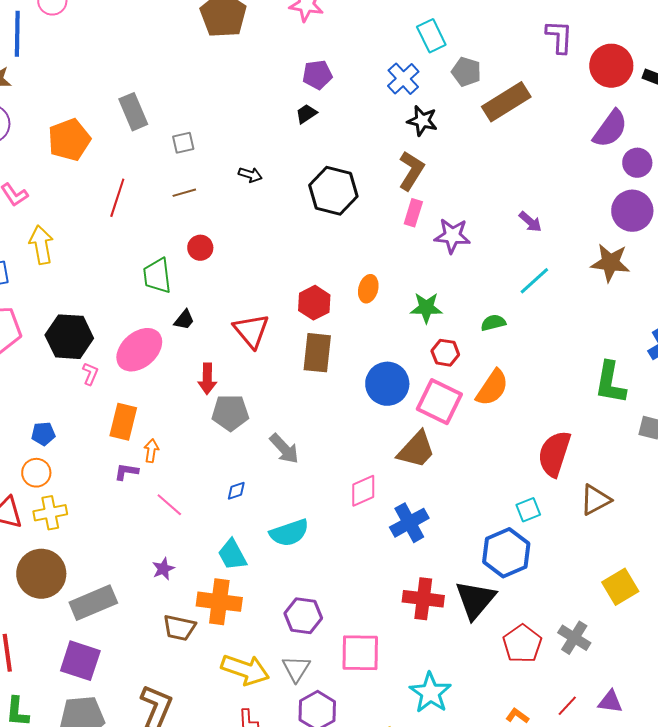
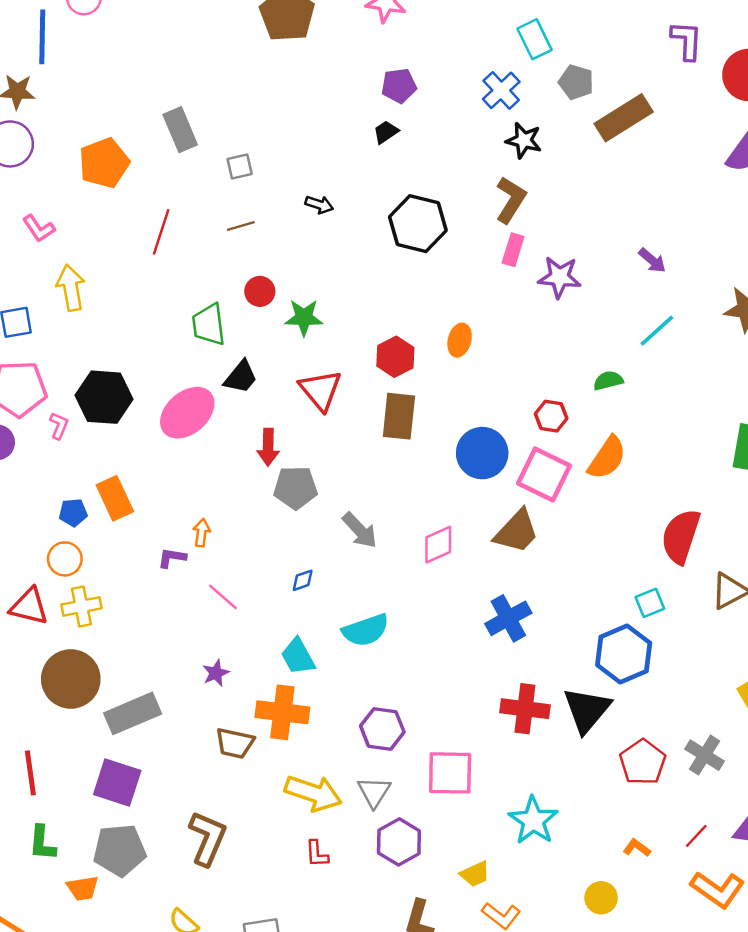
green star: (426, 308) -> (304, 318), moved
black trapezoid: (184, 320) -> (241, 377), size x1.4
pink L-shape: (90, 374) -> (59, 426), moved
orange rectangle: (123, 422) -> (115, 498), moved, turned -39
pink diamond: (363, 491) -> (438, 545), moved

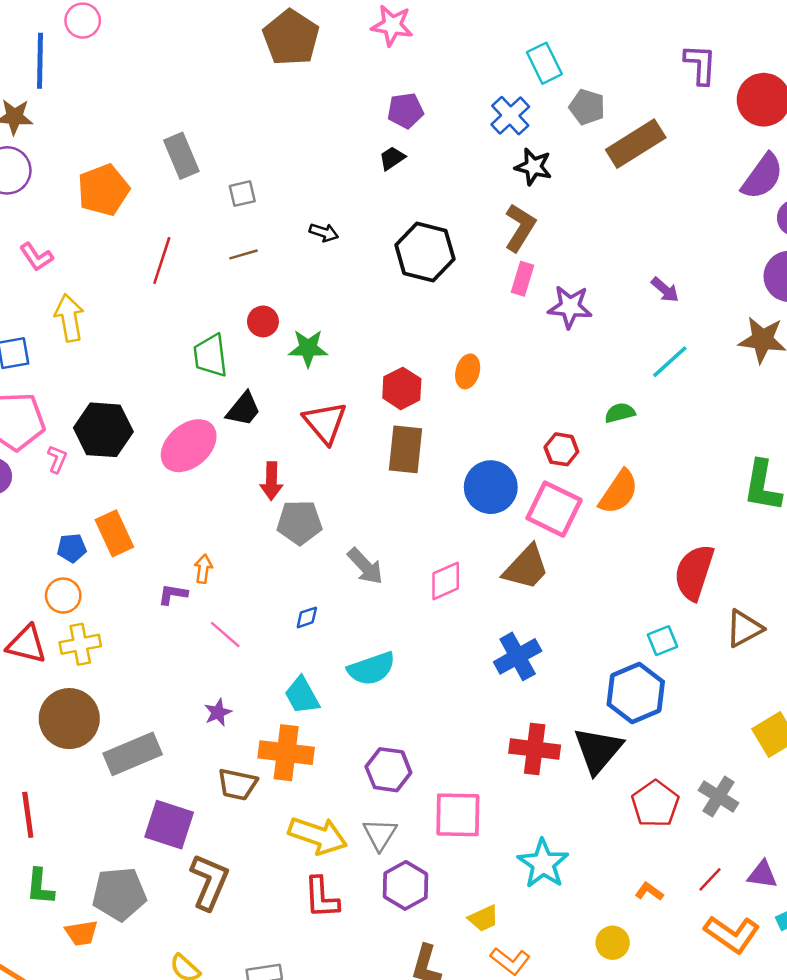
purple square: (117, 782) -> (169, 825), moved
red L-shape: (317, 854) -> (321, 898), size x1.5

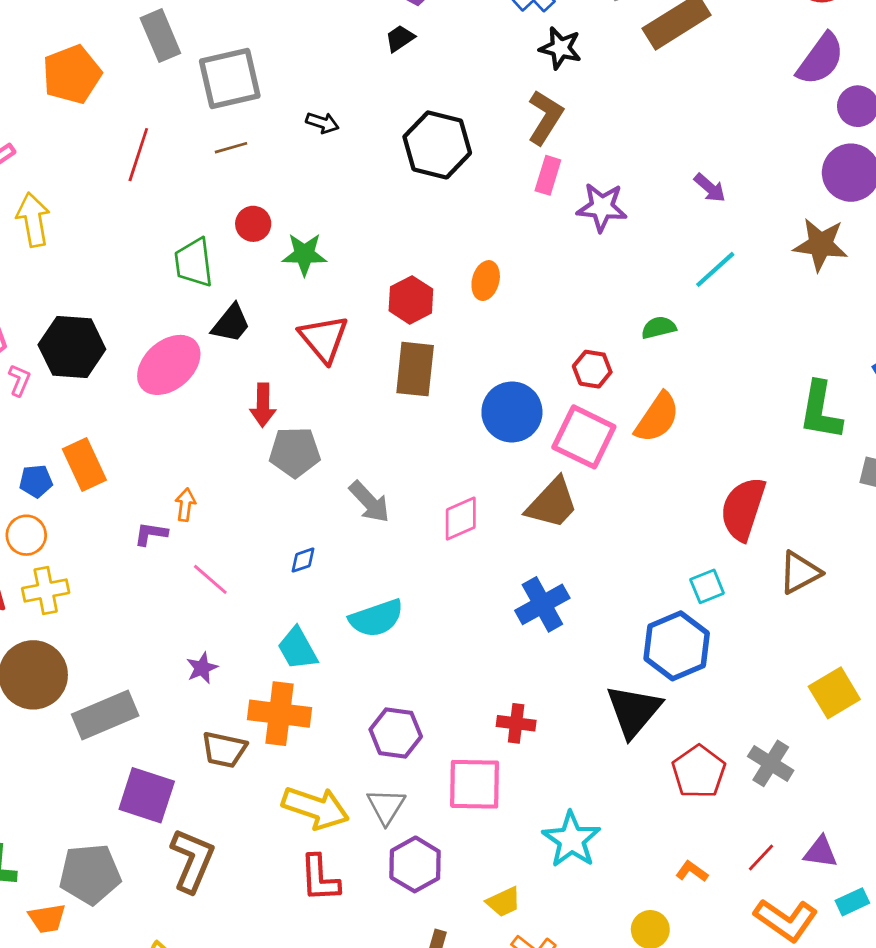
gray square: (242, 194) -> (230, 79), size x2.0
red cross: (535, 749) -> (516, 723), moved, size x0.7

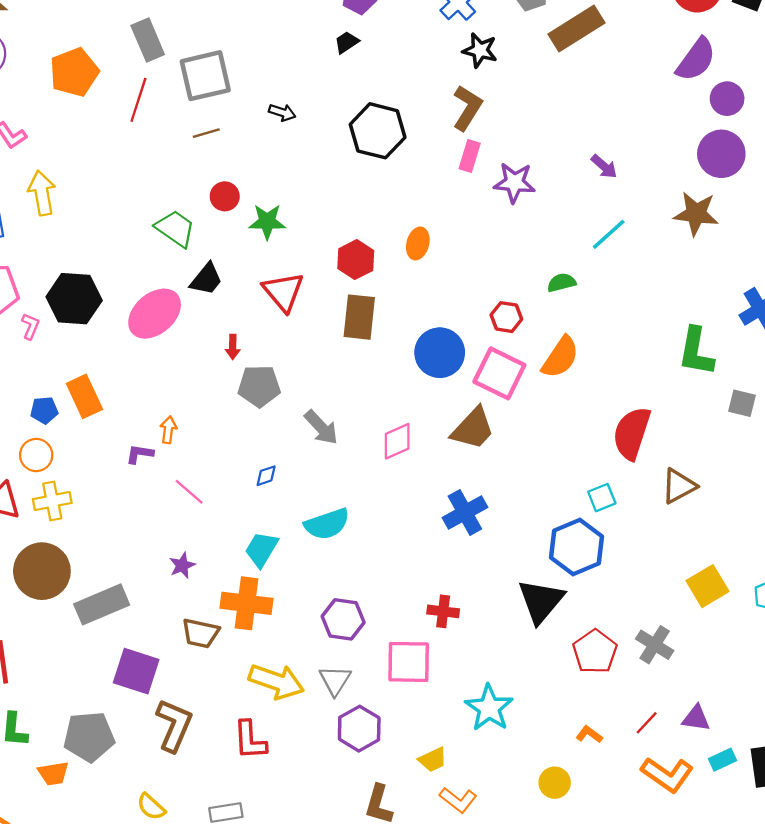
red line: (138, 155) -> (138, 100), moved
green trapezoid: (194, 263) -> (175, 229), turned 132
red arrow: (263, 405) -> (233, 347), size x0.7
cyan trapezoid: (297, 649) -> (261, 549), turned 60
red L-shape: (320, 878) -> (250, 740), moved

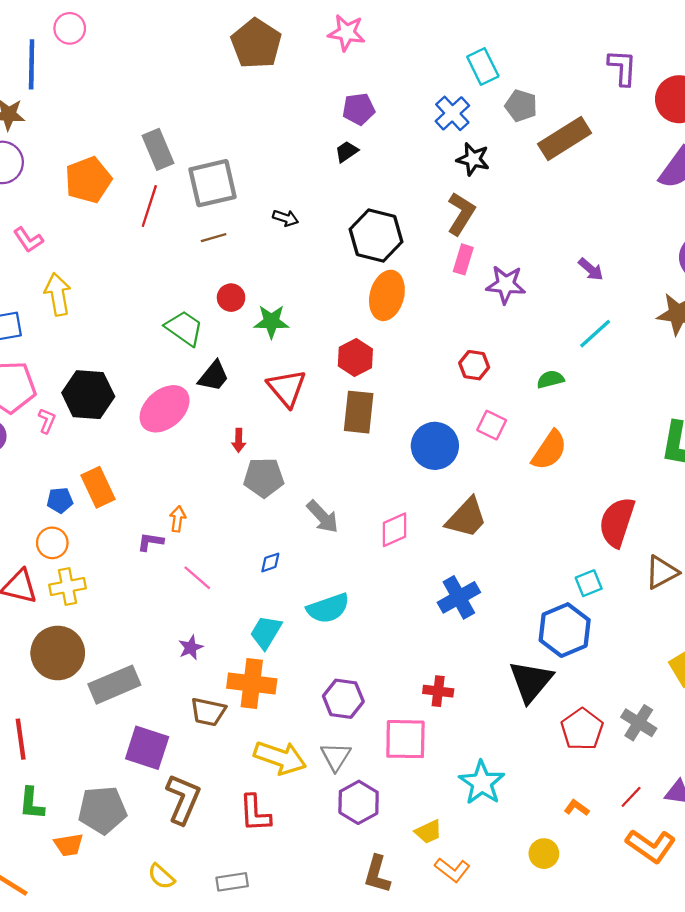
orange ellipse: (418, 243) -> (387, 295), moved, size x1.6
red hexagon: (506, 317) -> (474, 365), moved
pink square: (499, 373) -> (492, 425), moved, size x0.6

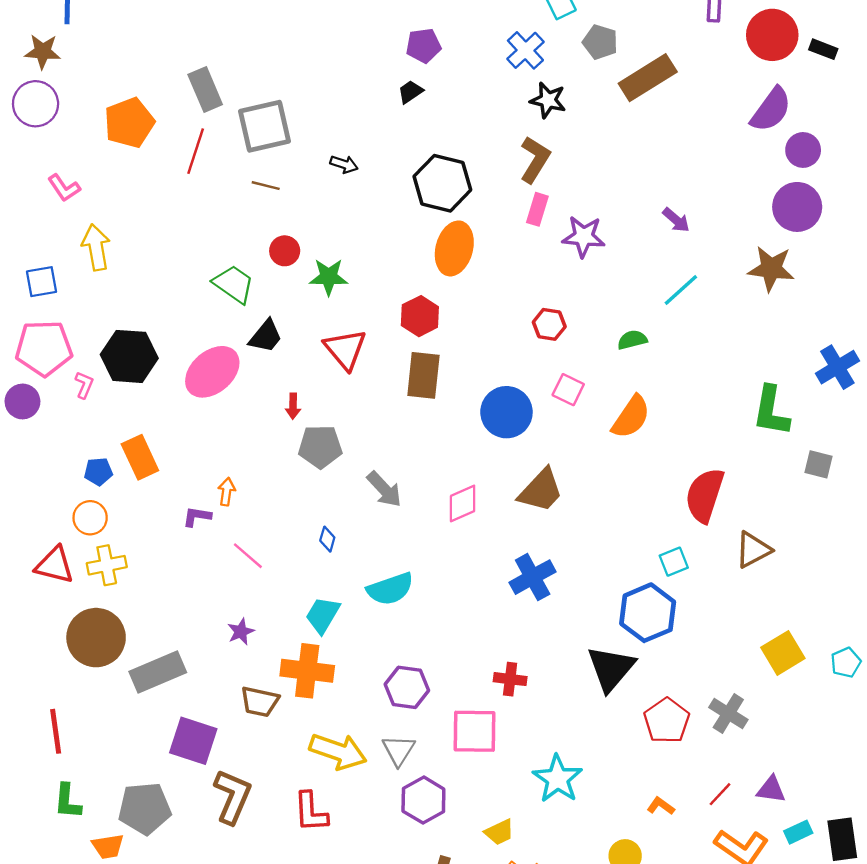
brown line: (214, 238) -> (266, 186), turned 30
blue diamond: (270, 562) -> (327, 539), turned -55

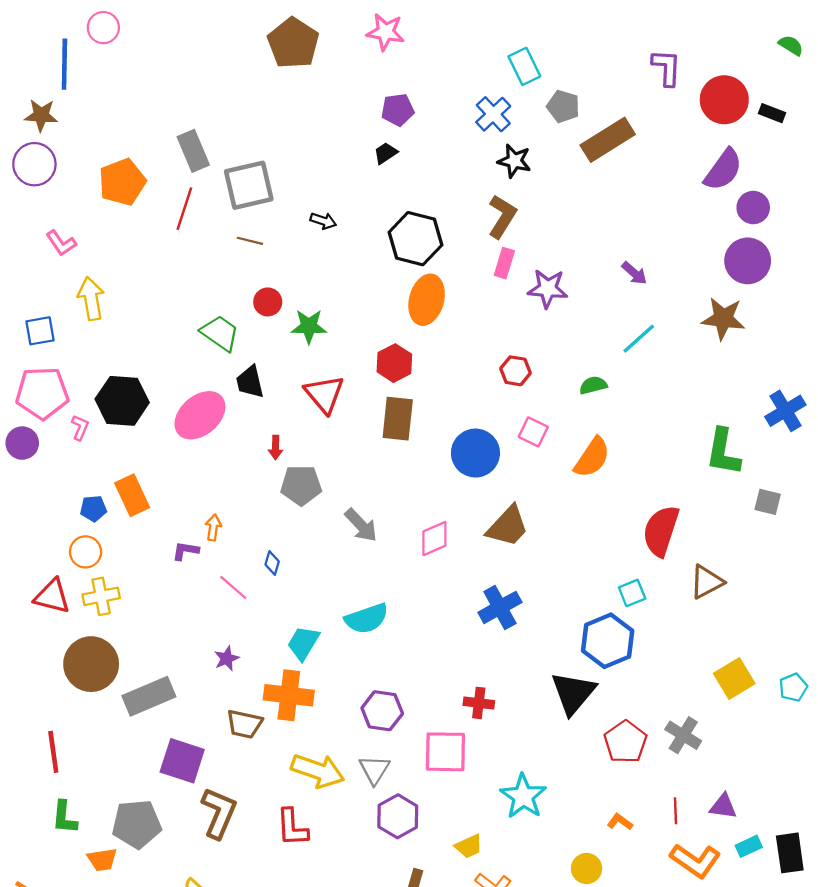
black trapezoid: (266, 336) -> (250, 382), turned 128
blue diamond: (327, 539) -> (272, 563), moved
red line: (720, 794) -> (675, 811), turned -45

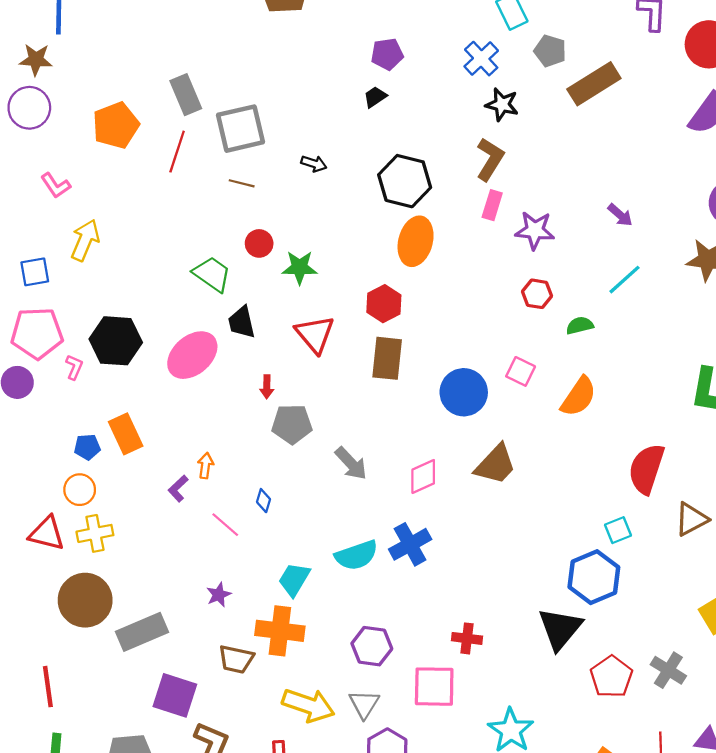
yellow arrow: (91, 299) -> (85, 240), turned 33
red hexagon: (515, 371) -> (537, 294), moved
purple L-shape: (186, 551) -> (178, 489), turned -52
blue cross: (500, 607) -> (410, 544), moved

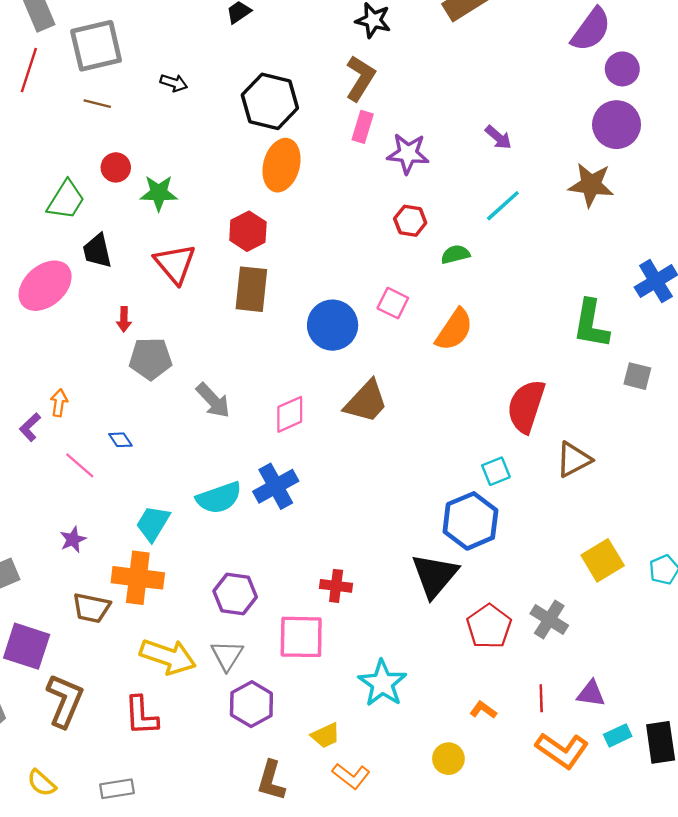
green trapezoid: (212, 274) -> (66, 200), turned 87
blue diamond: (263, 501) -> (120, 440), turned -50

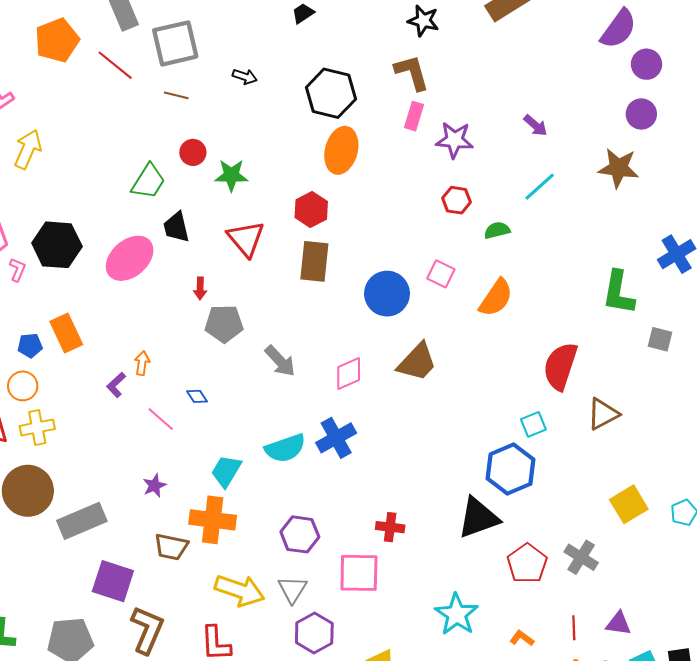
red line: (29, 70) -> (115, 65), turned -69
brown L-shape: (360, 78) -> (412, 72), turned -48
purple circle: (617, 125) -> (641, 114), size x0.7
black triangle: (435, 575) -> (478, 518), turned 30
cyan star: (382, 683) -> (457, 614), moved

